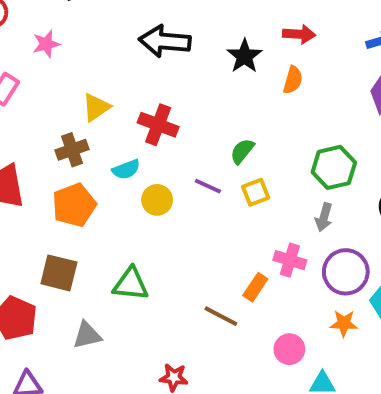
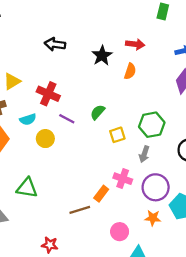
black arrow: (165, 41) -> (55, 44), size x0.7
purple line: (208, 186) -> (67, 119), moved
yellow square: (256, 192) -> (117, 135), moved
brown line: (221, 316) -> (80, 210), turned -48

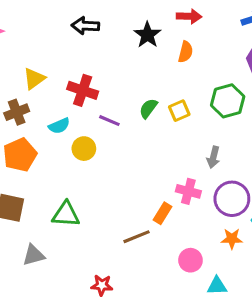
green hexagon: (152, 125) -> (228, 101), moved
yellow square: (117, 135) -> (179, 111), moved

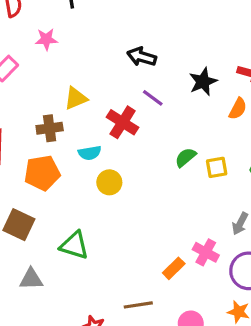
purple line: (109, 121) -> (153, 98), moved
brown line: (137, 237) -> (138, 305), moved

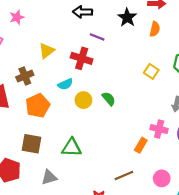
brown cross: (50, 128) -> (25, 76), moved
green semicircle: (186, 157) -> (109, 99), moved, turned 104
yellow square: (217, 167) -> (151, 71), turned -32

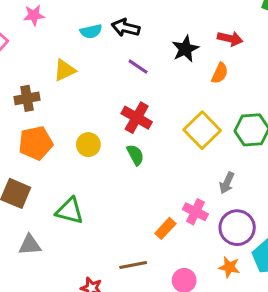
red cross: (82, 58) -> (137, 118), moved
yellow square: (151, 71) -> (202, 130), size x1.6
cyan semicircle: (65, 84) -> (91, 31), moved
yellow circle: (83, 100) -> (88, 145), moved

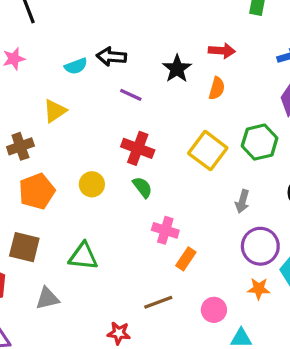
pink cross: (195, 212) -> (165, 230), moved

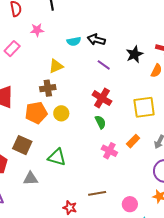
brown cross: (20, 146) -> (48, 88), moved
yellow square: (208, 151) -> (144, 107), turned 35
yellow circle: (92, 184) -> (61, 113), moved
orange rectangle: (186, 259) -> (133, 141), moved

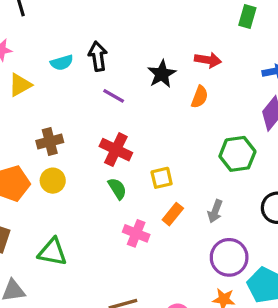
black arrow: (96, 40) -> (98, 56), turned 72
yellow triangle: (56, 66) -> (20, 85), moved
brown cross: (48, 88) -> (50, 141), moved
yellow square: (144, 107) -> (162, 178), moved, size x0.6

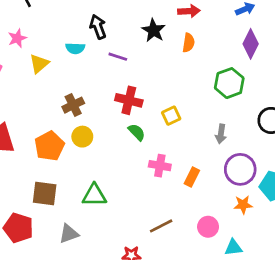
cyan semicircle: (62, 63) -> (75, 48), moved, turned 30
orange rectangle: (173, 214) -> (192, 177), moved

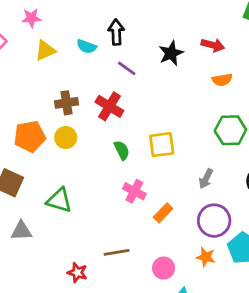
orange semicircle: (189, 43) -> (222, 80), moved, turned 54
red cross: (129, 100) -> (109, 106), moved
yellow square: (171, 116) -> (162, 145), size x1.4

